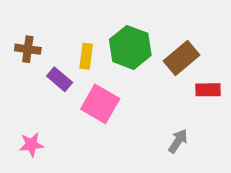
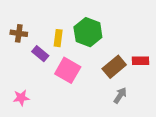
brown rectangle: (182, 58) -> (114, 67), moved

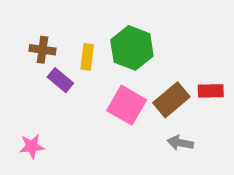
brown cross: (19, 33) -> (42, 50), moved
pink square: (68, 70) -> (127, 105), moved
gray arrow: (120, 95) -> (180, 143), turned -112

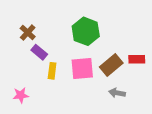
brown cross: (42, 50) -> (28, 32), turned 35
yellow rectangle: (87, 57) -> (52, 71), moved
pink square: (127, 105) -> (82, 68), turned -35

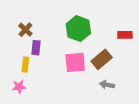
purple rectangle: (39, 52) -> (36, 48), turned 56
red rectangle: (137, 59) -> (125, 35), moved
yellow rectangle: (52, 71) -> (25, 65), moved

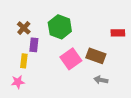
green hexagon: (78, 29) -> (60, 27), moved
brown rectangle: (102, 59) -> (96, 56), turned 60
pink square: (75, 62) -> (71, 59), turned -30

